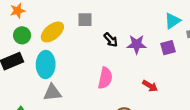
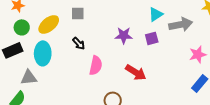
black arrow: (111, 40) -> (79, 43), moved
red arrow: (150, 86) -> (136, 72), size x1.5
gray triangle: (52, 93) -> (29, 77), moved

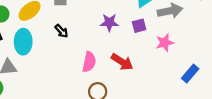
pink star: (198, 54) -> (165, 43), moved
pink semicircle: (96, 65) -> (89, 62), moved

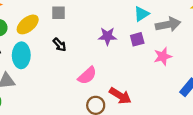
pink semicircle: (89, 62) -> (87, 76), turned 36
red arrow: (122, 62) -> (120, 96), moved

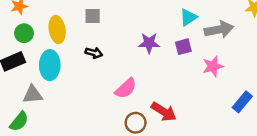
yellow ellipse: (28, 24) -> (57, 30), turned -60
black arrow: (60, 45) -> (94, 53), turned -32

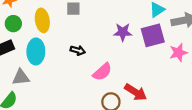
purple square: (183, 47) -> (153, 35), size x1.6
black arrow: (94, 53) -> (78, 50), moved

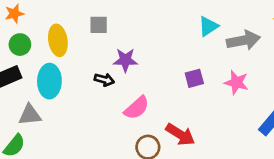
purple star: (123, 32) -> (125, 60), moved
purple square: (153, 35) -> (194, 78), moved, size x0.6
pink star: (178, 53) -> (236, 82), turned 30

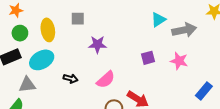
black arrow: (104, 80) -> (71, 79), moved
cyan ellipse: (49, 81) -> (42, 60), turned 60

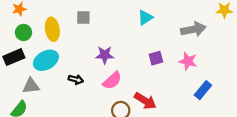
cyan triangle: (158, 20) -> (145, 18), moved
purple star: (97, 44) -> (105, 55), moved
blue rectangle: (204, 91) -> (203, 90), moved

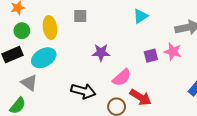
pink star: (188, 61) -> (173, 51), moved
black arrow: (76, 79) -> (83, 91), moved, size x1.6
pink semicircle: (112, 81) -> (122, 78), moved
gray triangle: (31, 86) -> (29, 83), turned 42

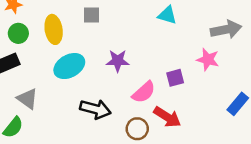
cyan triangle: (141, 16) -> (167, 15), turned 49
purple square: (151, 56) -> (175, 78), moved
cyan ellipse: (44, 58) -> (69, 66), moved

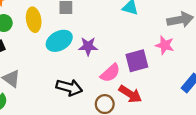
cyan ellipse: (69, 66) -> (59, 41), moved
purple square: (175, 78) -> (137, 61), size x1.5

